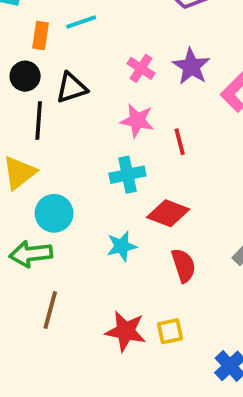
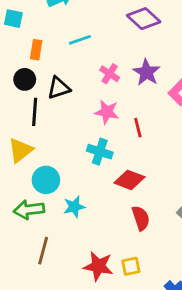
cyan line: (81, 22) -> (80, 40), moved
cyan cross: (127, 175) -> (100, 152), turned 30
cyan star: (122, 246) -> (74, 207), moved

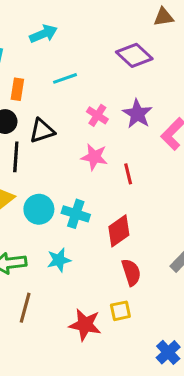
cyan cross: (100, 152) -> (76, 214), moved
cyan circle: (46, 180) -> (39, 209), moved
red diamond: (129, 180) -> (119, 231), turned -56
yellow square: (131, 266) -> (120, 311), moved

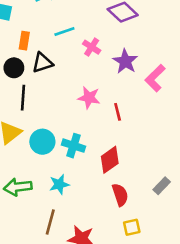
pink cross: (97, 115) -> (92, 47), moved
black triangle: (42, 131) -> (42, 63), moved
brown line: (25, 308) -> (50, 222), moved
yellow square: (120, 311) -> (132, 227), moved

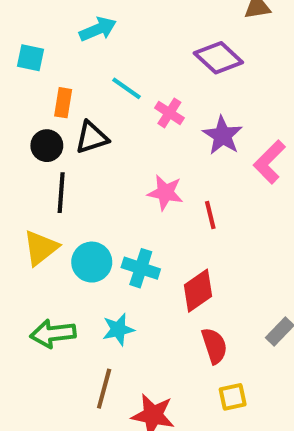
cyan line: (64, 32) -> (126, 88), turned 54

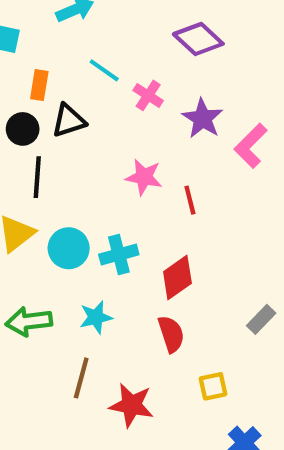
cyan cross: (141, 268) -> (119, 255), turned -33
red semicircle: (214, 346) -> (171, 334), moved

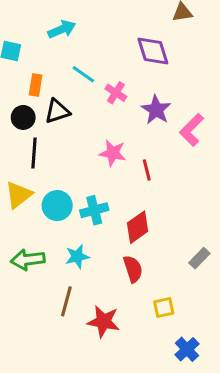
purple diamond: (198, 39) -> (153, 51), turned 30

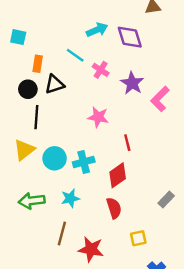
cyan arrow: (62, 29) -> (97, 30), moved
red line: (147, 170) -> (127, 143), moved

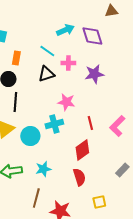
pink cross: (101, 70) -> (68, 63), turned -32
purple star: (132, 83) -> (94, 74), turned 30
black triangle: (55, 84) -> (46, 74), moved
pink L-shape: (160, 99) -> (117, 126), moved
cyan cross: (84, 162) -> (54, 124), moved

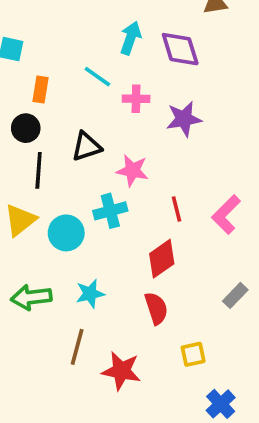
cyan arrow: (65, 30) -> (131, 38), turned -48
black triangle: (46, 74) -> (86, 147), moved

